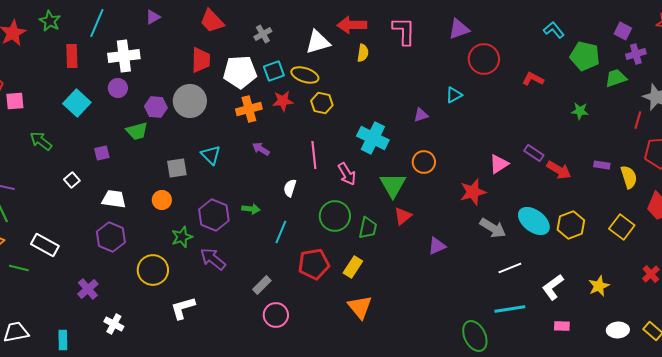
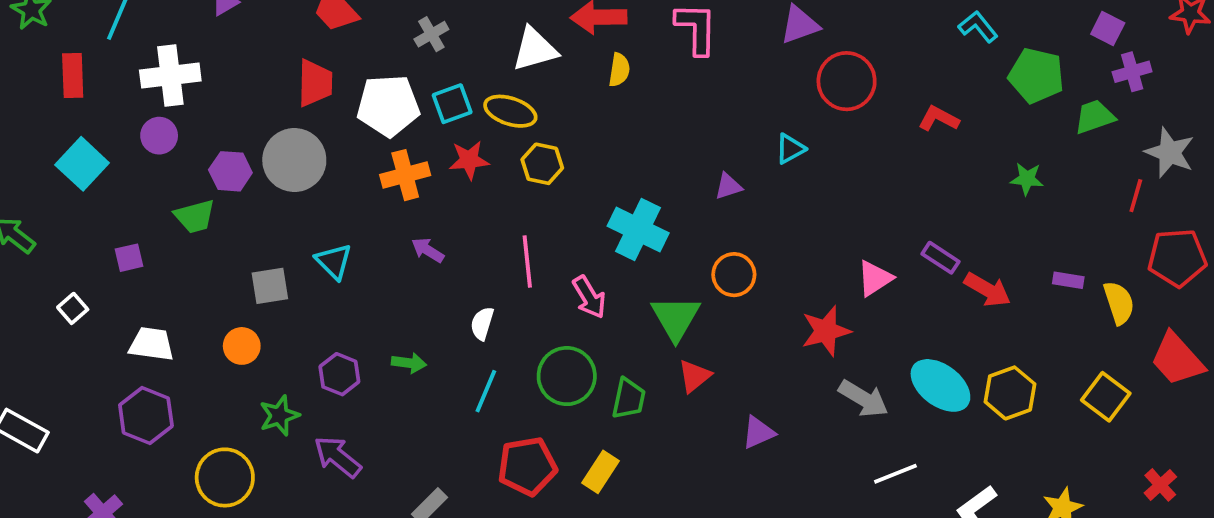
purple hexagon: (214, 215) -> (339, 374), size x0.7
cyan line: (281, 232) -> (486, 391), moved

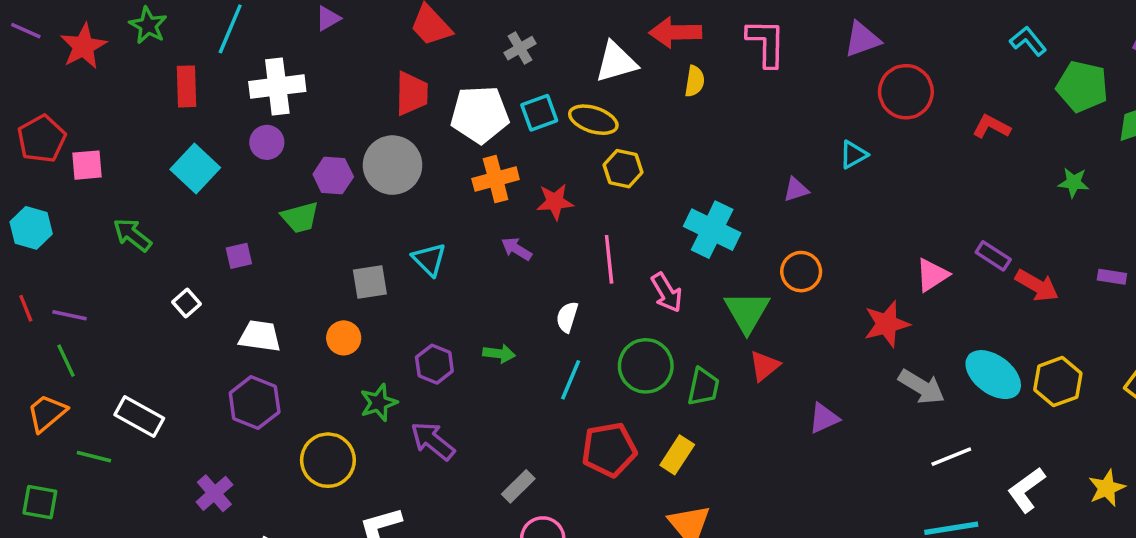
red star: (469, 160) -> (555, 202), moved

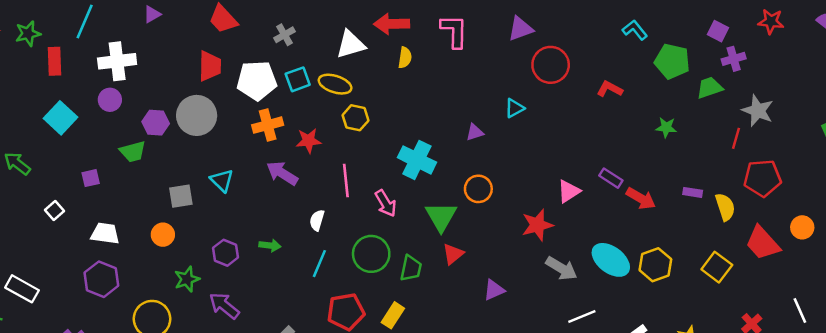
green star: (148, 25) -> (28, 34), moved, turned 30
purple arrow: (517, 249) -> (282, 173), size x1.5

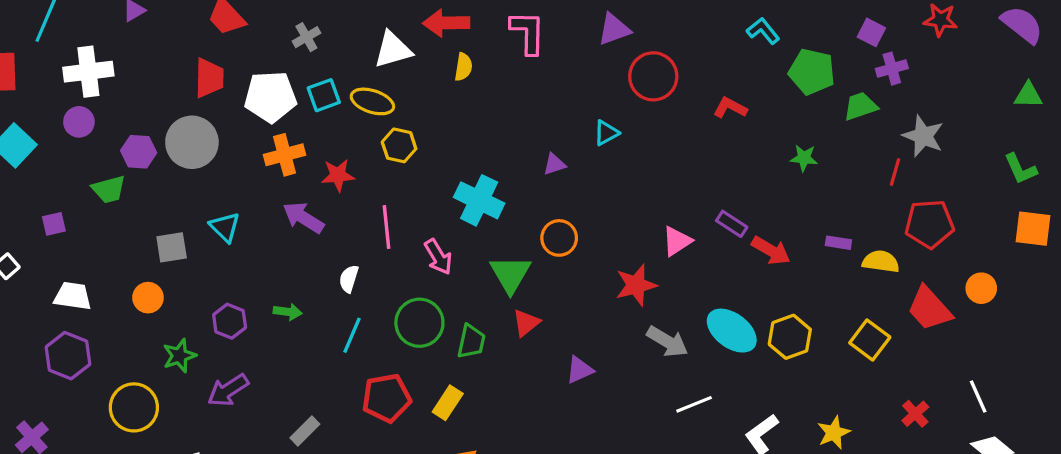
yellow semicircle: (725, 207) -> (881, 262), turned -64
purple arrow: (224, 306) -> (228, 390), turned -72

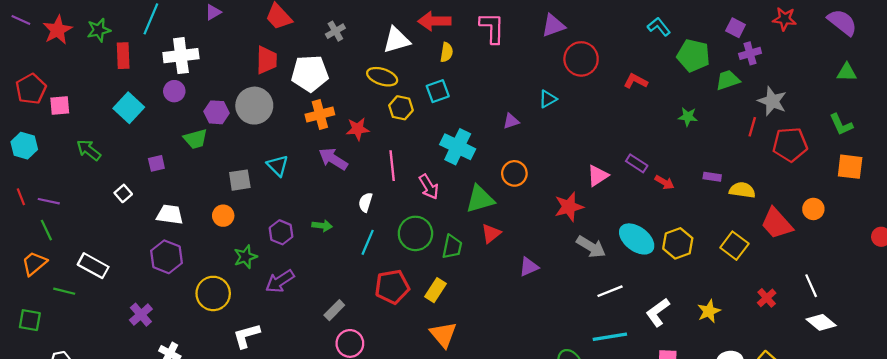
cyan square: (324, 95) -> (438, 91), moved
red pentagon: (929, 224) -> (790, 144), moved
red arrow: (771, 251) -> (664, 182), size x0.7
green triangle: (510, 274) -> (480, 199), turned 44

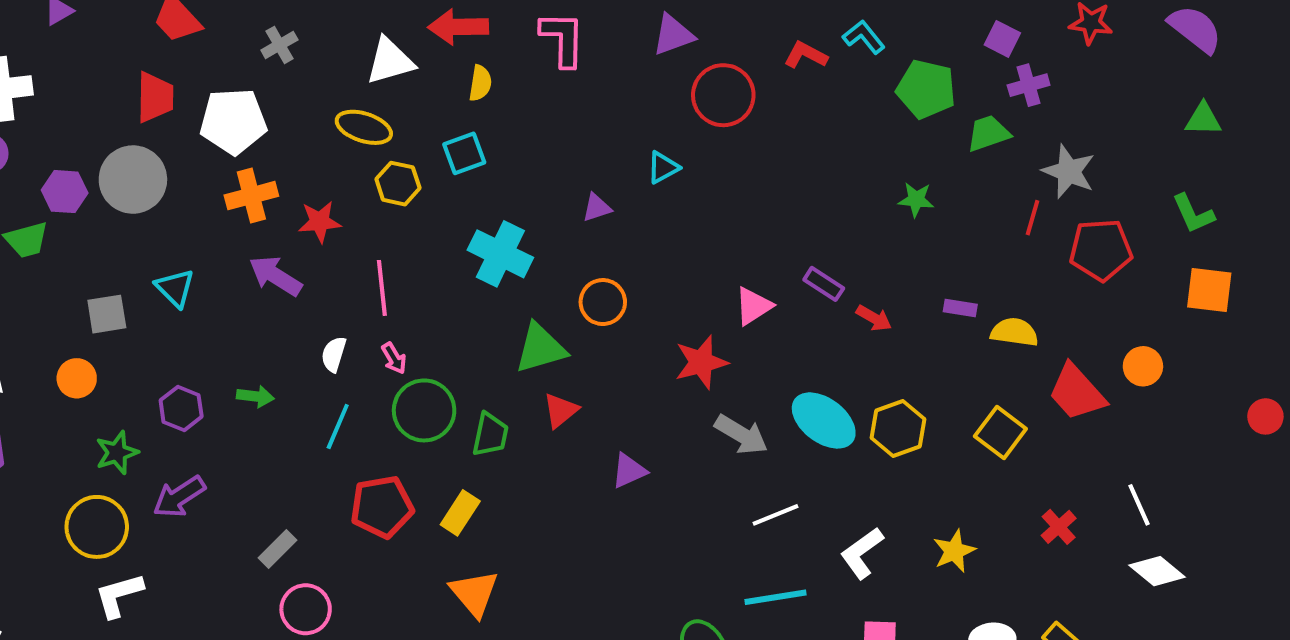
red L-shape: (636, 81) -> (806, 55), moved
pink arrow: (429, 187) -> (394, 358), moved, size x0.7
yellow circle: (213, 293) -> (97, 527), moved

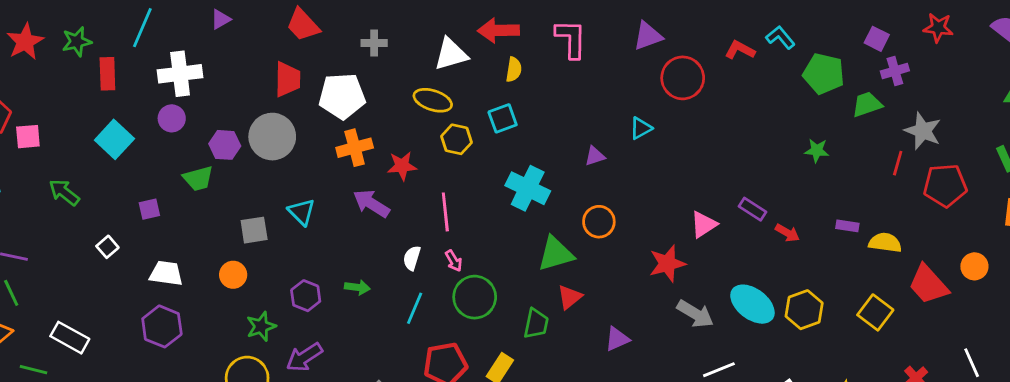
gray cross: (279, 45) -> (374, 43), turned 30
green trapezoid: (490, 435) -> (536, 324), moved

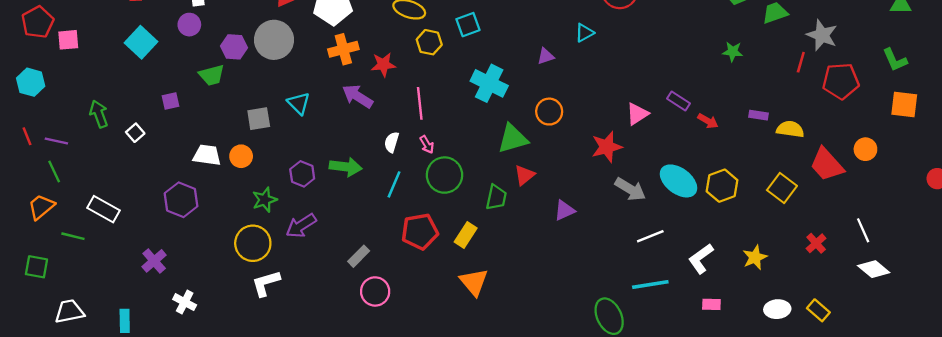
green arrow: (64, 192) -> (99, 114), moved, turned 32
white trapezoid: (166, 273) -> (207, 155), moved
green arrow: (357, 287) -> (346, 167), size x1.5

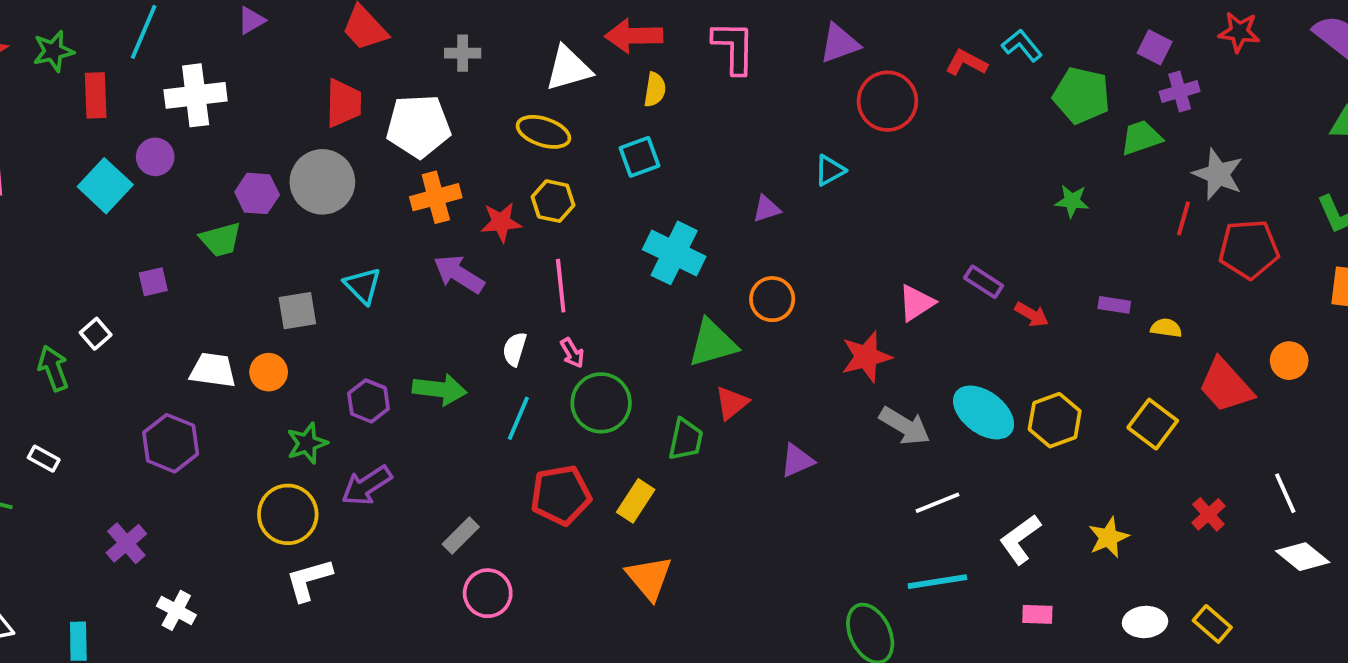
purple circle: (189, 25) -> (155, 157), moved
yellow hexagon: (429, 42) -> (553, 201), moved
green arrow: (99, 114) -> (53, 368), moved
yellow semicircle: (790, 129) -> (1166, 328), size x0.7
white rectangle: (103, 209) -> (44, 459), size x0.6

